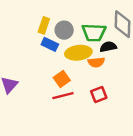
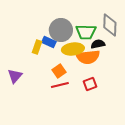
yellow rectangle: (44, 25) -> (37, 47), moved
gray circle: (64, 30) -> (61, 30), size x1.5
orange semicircle: (96, 62) -> (88, 57), size x1.6

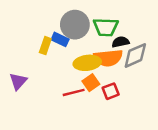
gray diamond: (110, 25) -> (135, 55), moved, turned 65
yellow ellipse: (73, 49) -> (87, 63), moved
orange square: (59, 71) -> (91, 83), moved

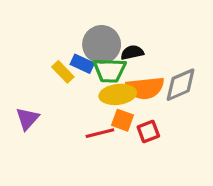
green trapezoid: (106, 27) -> (110, 70), moved
black semicircle: (120, 42) -> (132, 52), moved
yellow rectangle: (45, 46) -> (63, 72), turned -63
orange square: (91, 83) -> (123, 120), turned -35

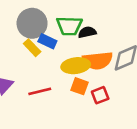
gray circle: (102, 44) -> (32, 23), moved
green trapezoid: (110, 70) -> (69, 26), moved
red line: (100, 133) -> (40, 91), moved

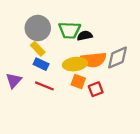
blue rectangle: (47, 41) -> (41, 64), moved
red line: (40, 91) -> (44, 86), turned 36

